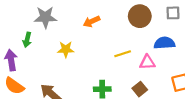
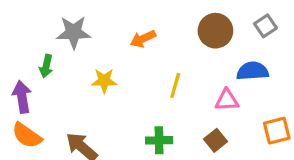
gray square: (173, 13) -> (265, 26), turned -32
yellow line: (123, 54) -> (175, 86), moved, turned -56

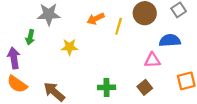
yellow line: (175, 86) -> (119, 26), moved

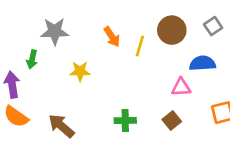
orange arrow: (96, 19) -> (112, 37), turned -98

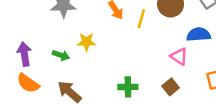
green arrow: (32, 59) -> (61, 55), moved, turned -84
pink triangle: (181, 87) -> (179, 56), turned 36

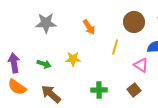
yellow line: (141, 19) -> (115, 47), moved
yellow star: (86, 42) -> (73, 59), moved

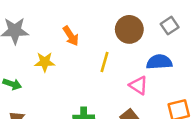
yellow star: (73, 59) -> (45, 62), moved

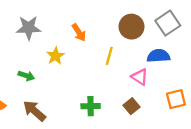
gray square: (170, 26) -> (168, 23), size x1.5
yellow star: (45, 62) -> (55, 56), turned -30

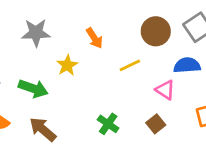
yellow line: (109, 56) -> (130, 65), turned 48
green arrow: (26, 76) -> (33, 88), size x1.5
green cross: (91, 106) -> (108, 124), turned 36

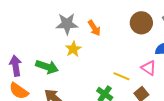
gray star: (36, 33) -> (67, 24), moved
yellow line: (130, 65) -> (121, 76), moved, turned 49

